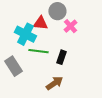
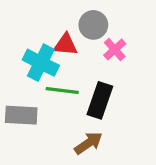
black rectangle: (61, 57) -> (100, 100), size x1.5
gray rectangle: (13, 66) -> (21, 115), turned -54

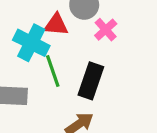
green line: (62, 91) -> (53, 71), turned 64

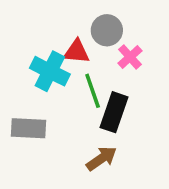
green line: (53, 71) -> (93, 91), moved

